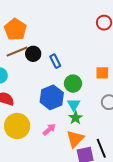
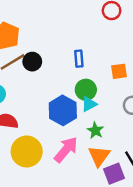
blue rectangle: (55, 61) -> (79, 59), moved, turned 32
cyan triangle: (74, 105) -> (89, 104), moved, turned 40
pink arrow: (49, 129) -> (66, 150), size x1.6

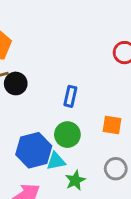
cyan triangle: (89, 104) -> (56, 161), moved
green star: (95, 130) -> (75, 180), moved

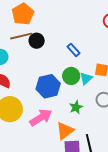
blue rectangle: (70, 96) -> (74, 50), turned -56
cyan triangle: (56, 161) -> (86, 78), moved, turned -32

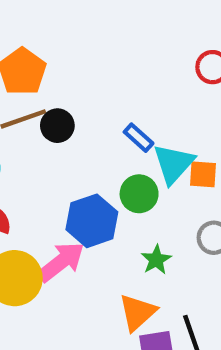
cyan triangle: (86, 78) -> (174, 164), moved, size x1.5
pink arrow: (41, 117) -> (61, 262), moved

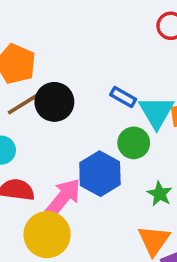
black circle: (57, 126) -> (54, 102), size x1.4
pink arrow: (61, 262) -> (63, 197), moved

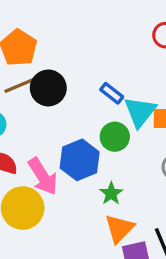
green star: (160, 194) -> (111, 193), moved
pink arrow: (63, 197) -> (43, 176), turned 99

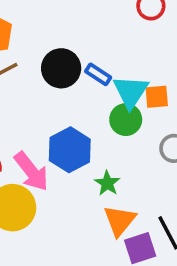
black circle: (48, 88) -> (61, 68), moved
green circle: (115, 137) -> (126, 120), moved

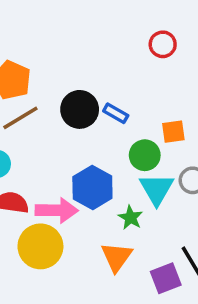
cyan triangle: (131, 92) -> (157, 189), moved
pink arrow: (31, 171) -> (57, 210), turned -48
orange triangle: (120, 221) -> (117, 257), moved

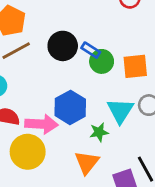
orange square: (173, 132) -> (135, 66), size x1.4
green circle: (145, 155) -> (102, 61), moved
green star: (130, 218) -> (99, 132), turned 30

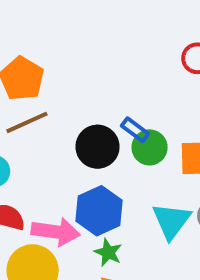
black circle: (63, 46) -> (98, 147), moved
green star: (99, 132) -> (108, 252), moved, turned 30

